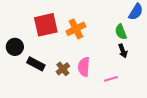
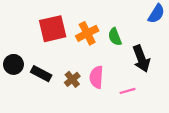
green semicircle: (121, 32) -> (115, 37), moved
black circle: (15, 47) -> (13, 64), moved
black arrow: (123, 51) -> (141, 59), size x1.6

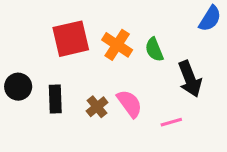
orange cross: (87, 33) -> (117, 45), turned -30
black rectangle: (41, 74) -> (55, 99), turned 60
pink semicircle: (96, 77) -> (130, 104), turned 140

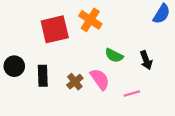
orange cross: (117, 45) -> (90, 20), moved
green semicircle: (154, 50) -> (114, 55), moved, turned -42
black arrow: (190, 79) -> (146, 60), size x0.7

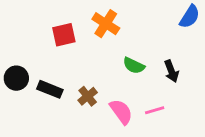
red square: (55, 29) -> (64, 35), size x0.7
black rectangle: (43, 76) -> (50, 89), turned -66
pink semicircle: (100, 79) -> (121, 112), moved

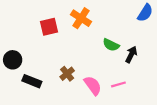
green semicircle: (134, 66) -> (111, 45), moved
black arrow: (171, 71) -> (131, 54), turned -133
black rectangle: (50, 89) -> (32, 81), moved

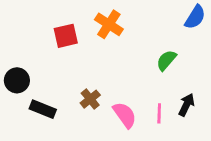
green semicircle: (111, 45) -> (166, 60), moved, turned 105
black arrow: (131, 54) -> (186, 105), moved
pink line: (118, 84) -> (159, 113), turned -72

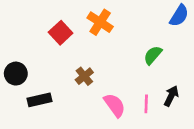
red square: (66, 36) -> (61, 33), turned -30
brown cross: (90, 99) -> (84, 76), moved
black rectangle: (43, 109) -> (39, 100), turned -35

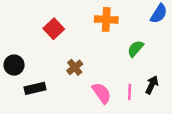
orange cross: (100, 22) -> (106, 19), moved, turned -30

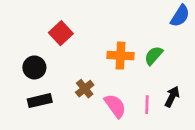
orange cross: (106, 19) -> (120, 56), moved
black circle: (14, 65) -> (34, 67), moved
brown cross: (75, 67) -> (85, 89), moved

